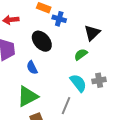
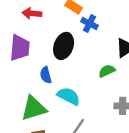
black ellipse: (42, 41) -> (64, 46), turned 50
cyan semicircle: (78, 83) -> (69, 96), moved, turned -36

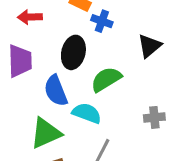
green semicircle: (107, 71) -> (106, 79), moved, size x1.5
blue semicircle: (46, 75) -> (56, 91), size x1.5

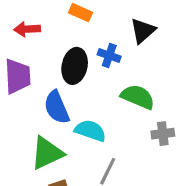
blue cross: (102, 21) -> (109, 55), moved
black triangle: (149, 46) -> (143, 31), moved
green semicircle: (106, 79) -> (138, 97), moved, turned 56

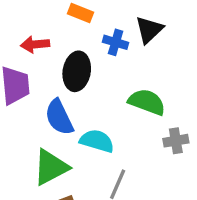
red arrow: (27, 29) -> (35, 44), moved
blue cross: (109, 55) -> (116, 42), moved

